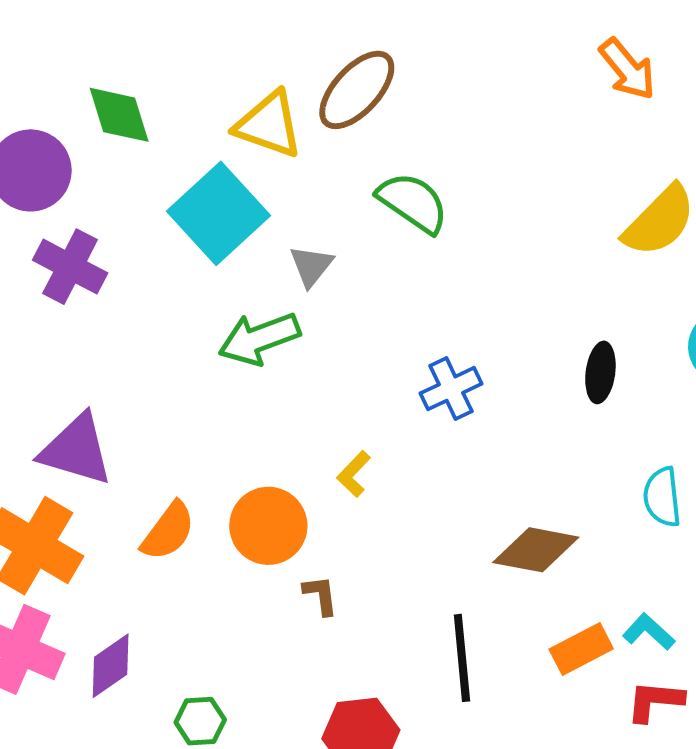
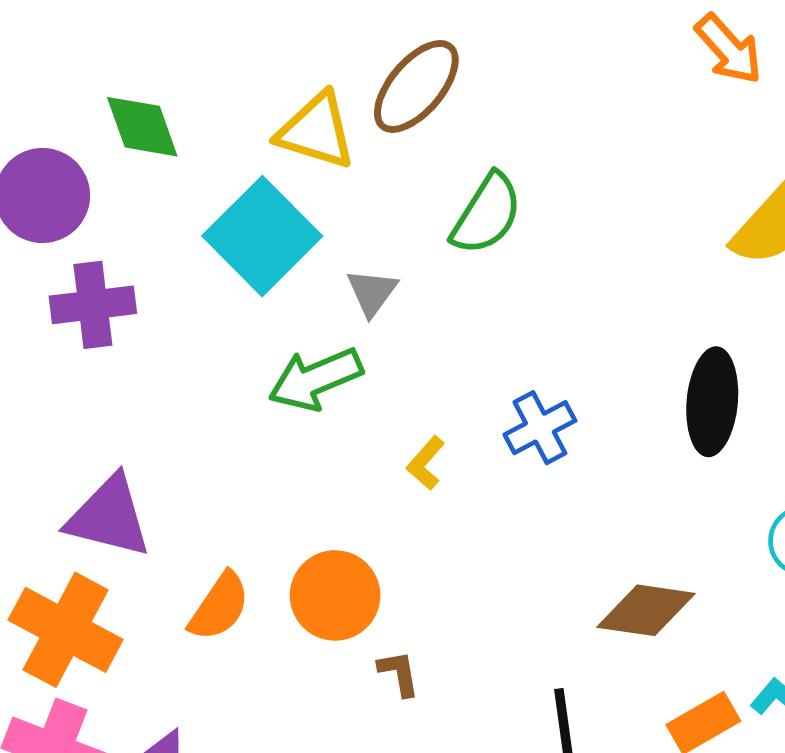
green semicircle: (413, 202) -> (487, 214), turned 90
purple cross: (70, 267) -> (93, 305), turned -32
black ellipse: (600, 372) -> (712, 402), size x1.5
yellow L-shape: (354, 474) -> (426, 463), moved

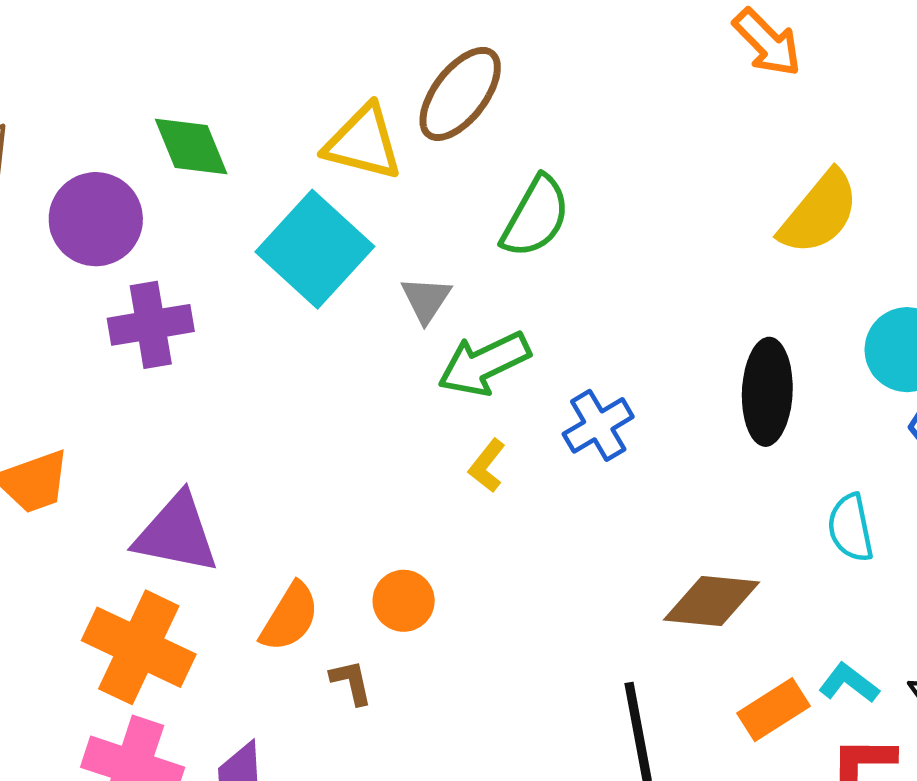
green arrow: (315, 379) -> (484, 364), moved
orange circle: (335, 595) -> (404, 601), size x0.7
brown L-shape: (399, 673) -> (351, 682), moved

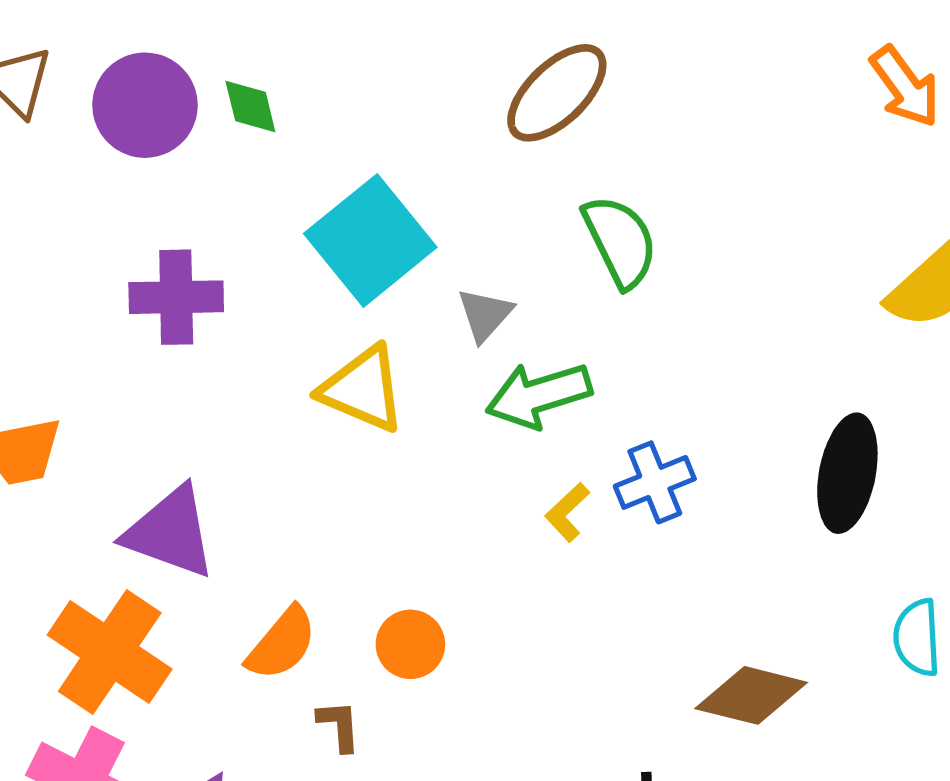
yellow triangle: (363, 143) -> (363, 389), moved
green diamond: (191, 147) -> (250, 107), size x0.7
green semicircle: (536, 217) -> (620, 241), turned -64
purple circle: (96, 219) -> (145, 105), moved
yellow L-shape: (487, 466) -> (567, 512), moved

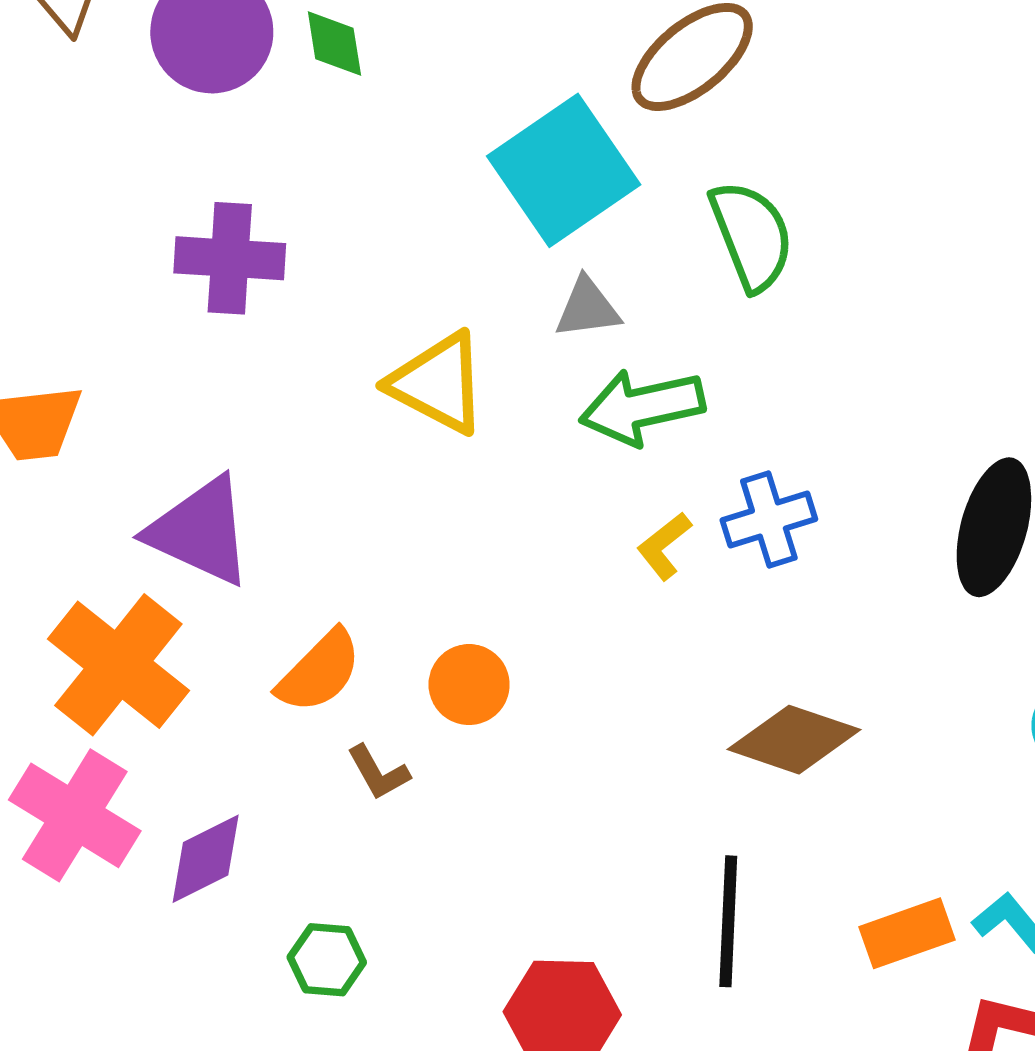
cyan square: (370, 240) -> (564, 170), moved
gray triangle: (485, 315) -> (587, 308), turned 36
brown diamond: (751, 695) -> (794, 740), moved
brown L-shape: (339, 726) -> (378, 772), turned 150

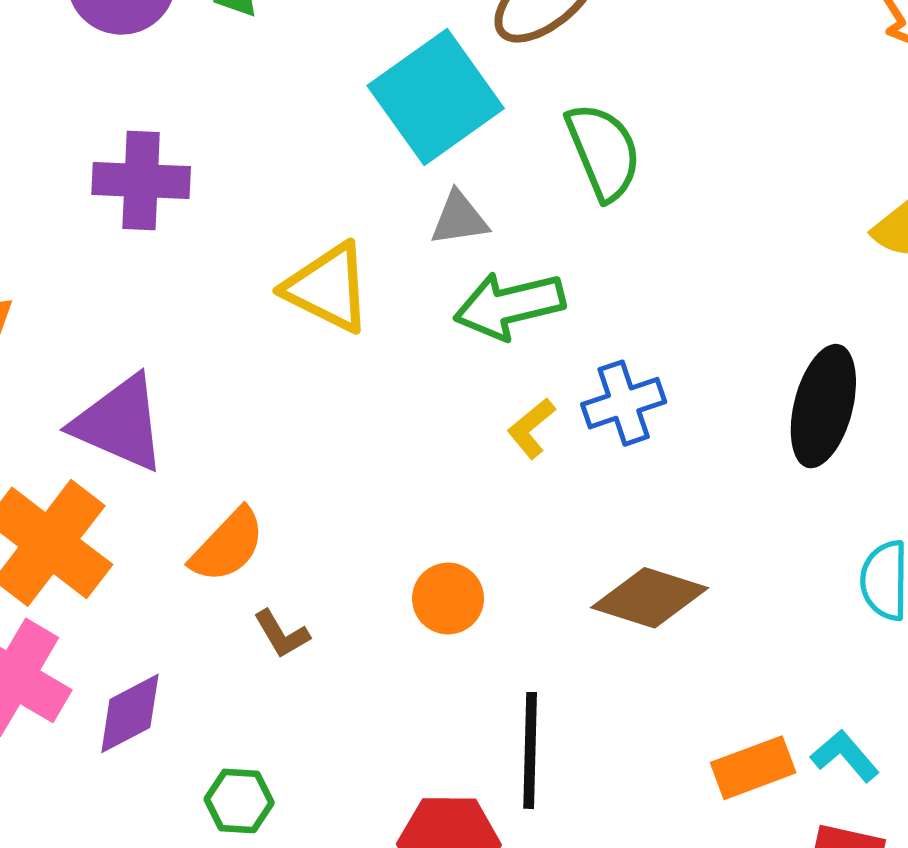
orange circle: (469, 685) -> (448, 598), moved
black line: (728, 921) -> (530, 750), moved

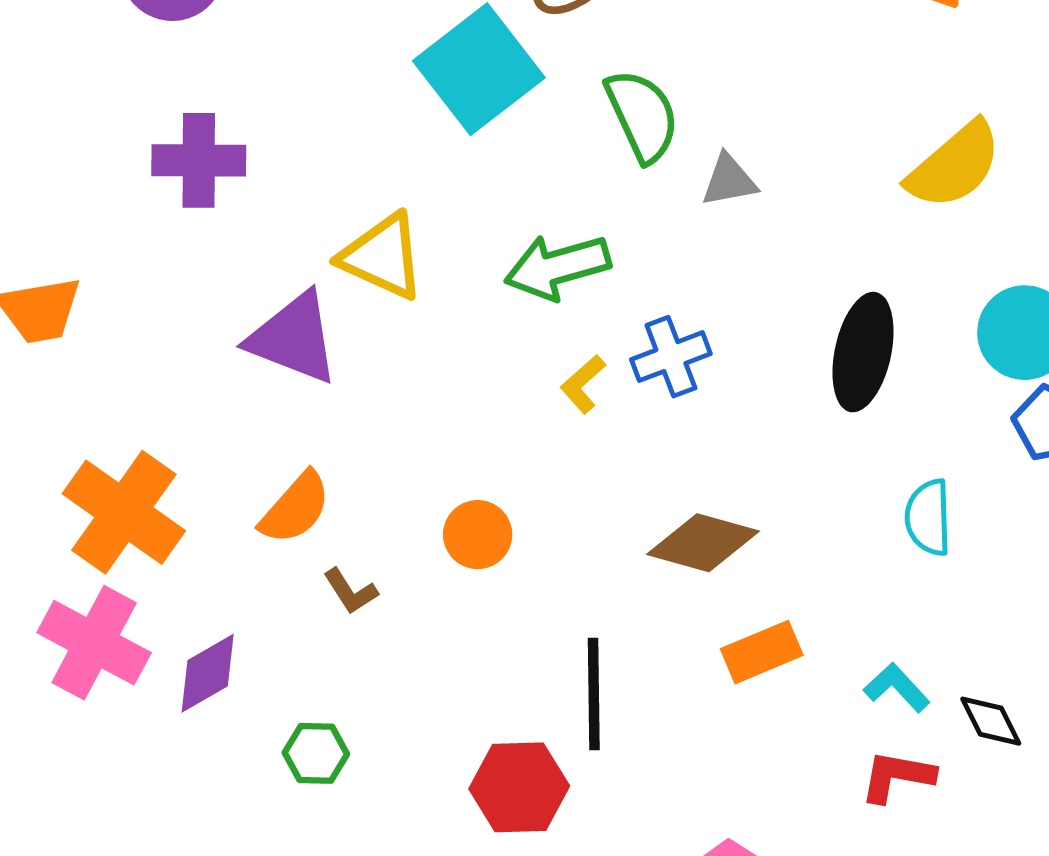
gray triangle: (459, 219) -> (729, 180), moved
purple triangle: (120, 423) -> (294, 338), moved
orange circle: (448, 598) -> (478, 535), moved
orange rectangle: (753, 768) -> (762, 652), moved

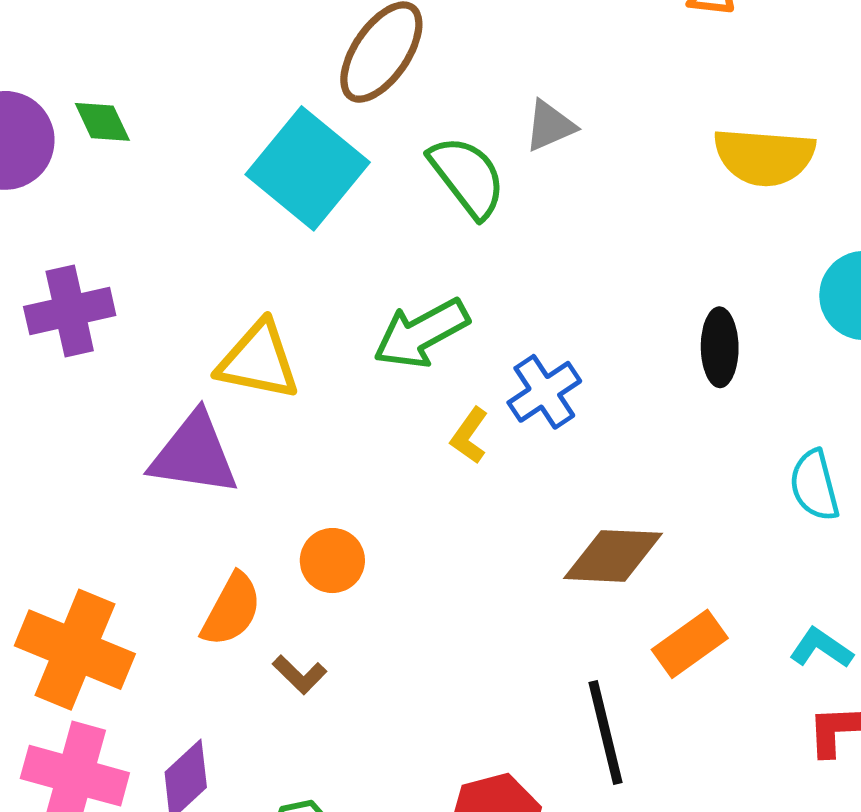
yellow semicircle: (954, 165) -> (764, 157), turned 58
gray triangle: (729, 180) -> (550, 126), moved
black ellipse: (863, 352) -> (720, 347), size x0.7
orange circle: (478, 535) -> (332, 561), moved
black line: (594, 694) -> (606, 732), moved

